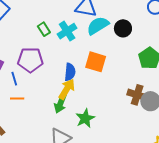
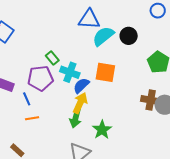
green rectangle: (44, 29) -> (52, 58), moved
cyan cross: (67, 31) -> (70, 72), moved, turned -30
blue semicircle: (70, 72) -> (81, 86), turned -132

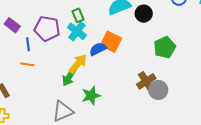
green rectangle: (52, 58) -> (78, 15), moved
blue semicircle: (81, 86) -> (98, 49), moved
brown cross: (151, 100) -> (146, 81), turned 30

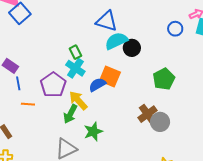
black circle: (144, 14) -> (132, 48), moved
purple pentagon: (47, 29) -> (53, 85), moved, turned 30
blue line: (28, 44) -> (18, 83), moved
yellow arrow: (78, 64) -> (78, 100), turned -80

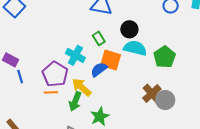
cyan semicircle: (116, 41) -> (135, 48), moved, turned 45
green rectangle: (75, 52) -> (99, 38), moved
orange line: (28, 104) -> (51, 92), moved

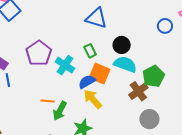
purple pentagon: (55, 74) -> (39, 53), moved
yellow arrow: (82, 87) -> (93, 99), moved
orange line: (51, 92) -> (47, 101), moved
brown cross: (152, 93) -> (138, 91), moved

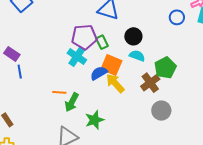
purple pentagon: (39, 53) -> (84, 37), moved, turned 30
cyan semicircle: (125, 64) -> (137, 56), size x0.7
yellow arrow: (93, 99) -> (115, 83), moved

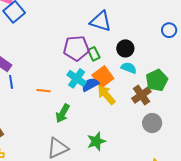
cyan cross: (77, 57) -> (77, 78), moved
orange square: (111, 65) -> (103, 77), turned 30
orange line: (59, 92) -> (43, 91), moved
green star: (95, 120) -> (96, 141), moved

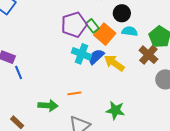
orange square: (103, 77) -> (105, 34), moved
orange line: (43, 91) -> (74, 93), moved
green arrow: (63, 113) -> (48, 105), moved, turned -102
green star: (96, 141) -> (115, 110), turned -30

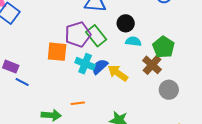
green rectangle: (92, 26) -> (96, 36), size x1.5
orange square: (105, 34) -> (57, 52), moved, turned -35
blue line: (19, 73) -> (22, 82), turned -40

